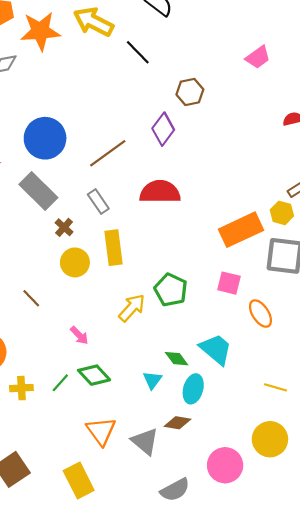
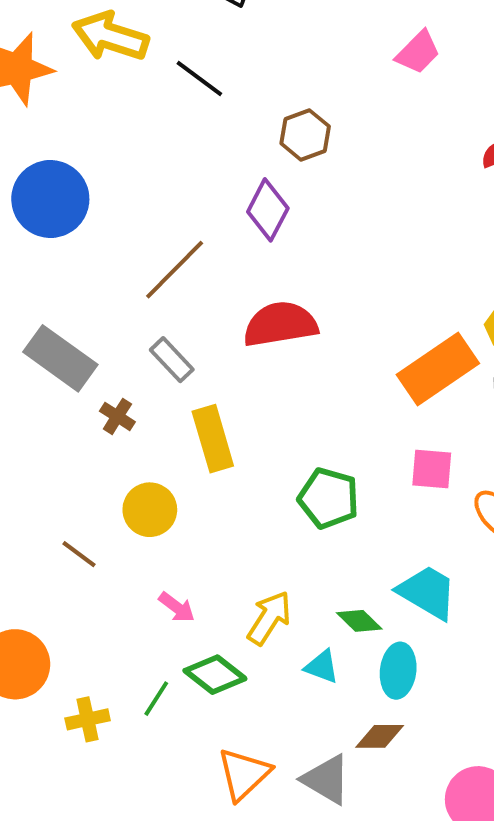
blue circle: (45, 138) -> (50, 199), moved
yellow circle: (75, 262) -> (150, 510), moved
yellow arrow: (132, 308) -> (269, 618), moved
cyan triangle: (152, 380) -> (322, 667), turned -36
orange triangle: (101, 431) -> (244, 774), turned 32

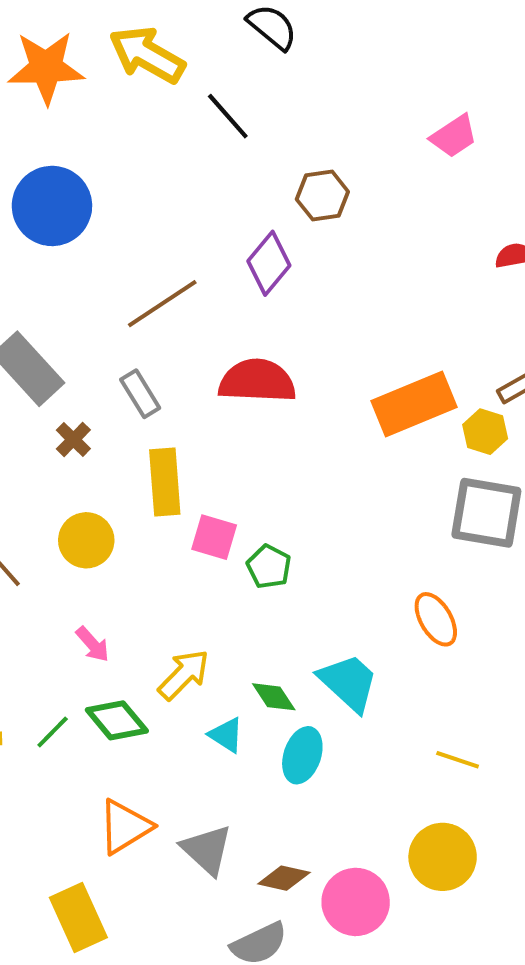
orange rectangle: (438, 369) -> (414, 404), moved
pink square: (432, 469) -> (214, 537), moved
green pentagon: (329, 498) -> (269, 567), size x0.7
brown diamond: (380, 736) -> (284, 878), moved

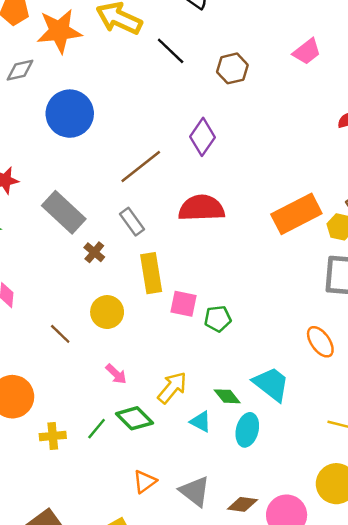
brown hexagon: (322, 196) -> (232, 68), moved
green pentagon: (269, 567) -> (218, 319), turned -30
orange triangle: (125, 827) -> (145, 482), size x0.7

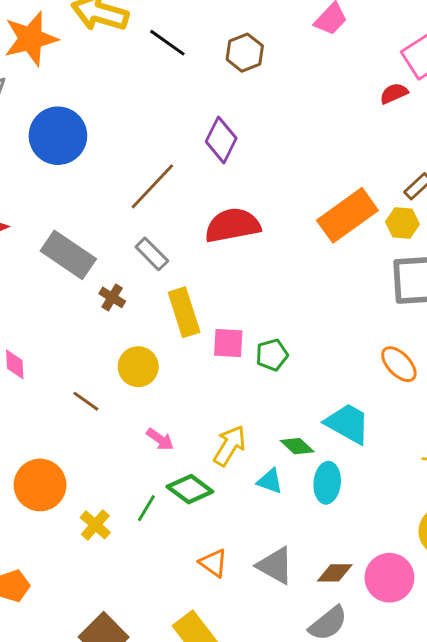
yellow cross: (53, 436) -> (95, 525), turned -35
orange triangle: (145, 482) -> (213, 563), turned -40

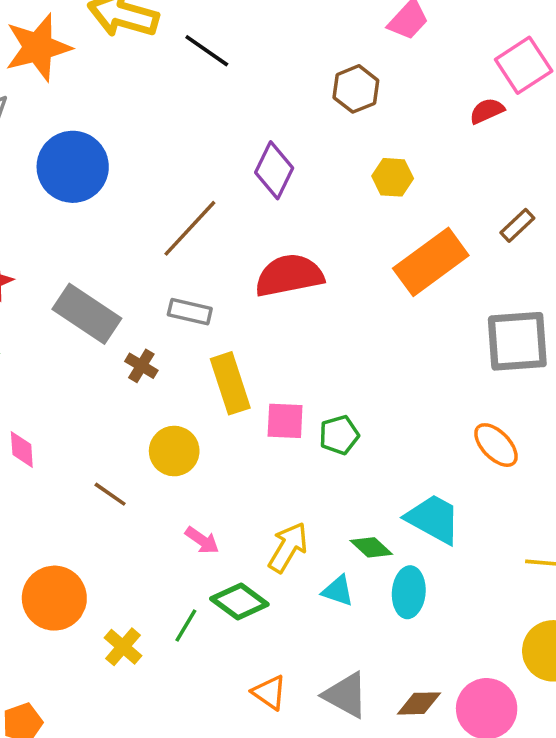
brown hexagon: (245, 53) -> (356, 89), moved
yellow hexagon: (402, 223) -> (393, 177), moved
gray rectangle: (152, 254) -> (190, 312), turned -32

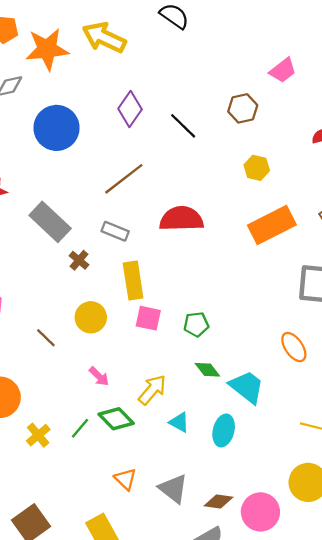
black line: (207, 51) -> (183, 126), moved
purple diamond: (274, 170) -> (130, 109), moved
pink square: (285, 421) -> (148, 318), moved
green diamond: (371, 547) -> (207, 370), moved

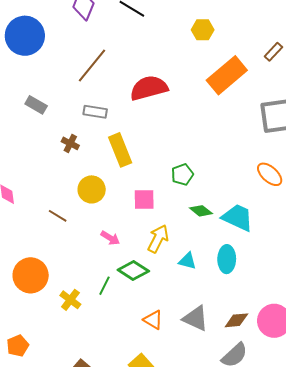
gray rectangle: (50, 222) -> (36, 105), moved, size x0.6
pink square: (148, 318) -> (144, 200), moved

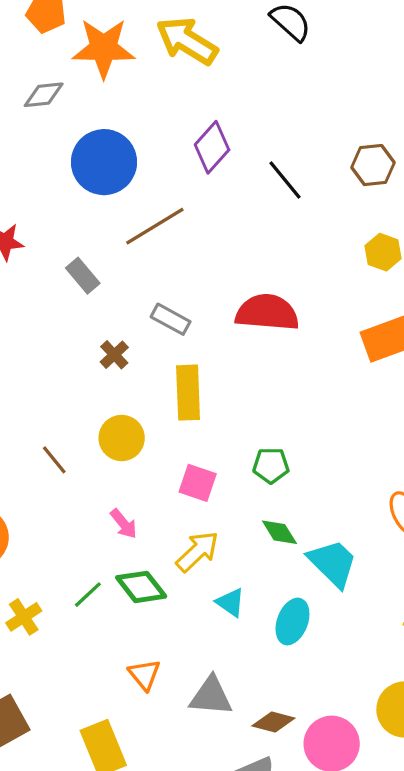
brown line: (92, 66) -> (155, 226), moved
yellow cross: (70, 300) -> (24, 617), moved
gray triangle: (196, 318) -> (211, 696), turned -40

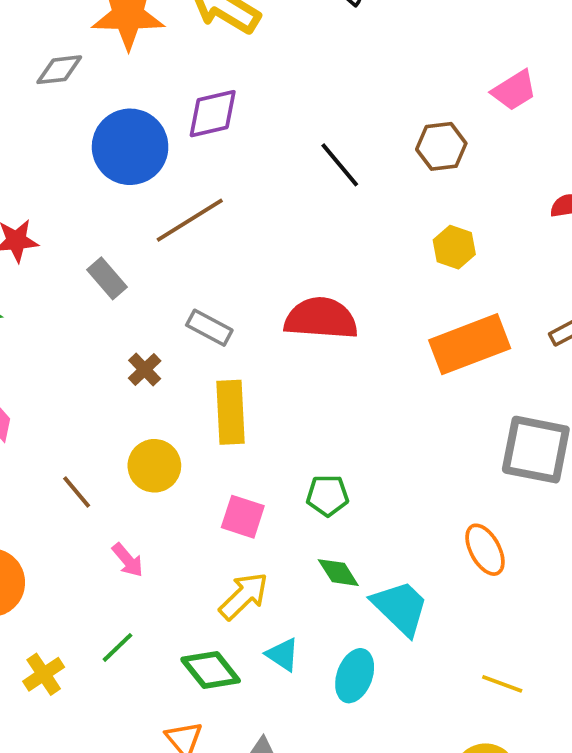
purple diamond: (212, 147) -> (213, 114), moved, turned 36
pink arrow: (124, 524) -> (128, 560), moved
green diamond: (141, 587) -> (211, 670), moved

